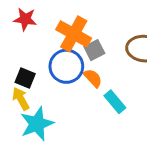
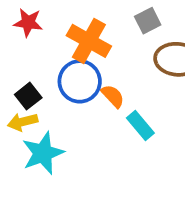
gray square: (94, 50) -> (148, 21), moved
black square: (25, 78) -> (28, 96), turned 30
yellow arrow: (21, 99) -> (23, 122), turned -75

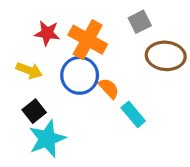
red star: (28, 23) -> (47, 33), moved
black square: (28, 96) -> (34, 111), moved
yellow arrow: (23, 122) -> (29, 70), moved, turned -145

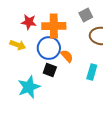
orange cross: (88, 40) -> (54, 26), turned -30
black square: (34, 111) -> (50, 70), moved, turned -32
cyan rectangle: (133, 114) -> (92, 72), moved, turned 56

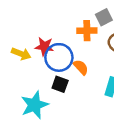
red star: (29, 22) -> (44, 46), moved
orange cross: (54, 26) -> (87, 31), moved, size x0.7

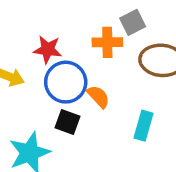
red star: (44, 46) -> (48, 50), moved

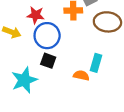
orange semicircle: (98, 97) -> (81, 75), moved, turned -35

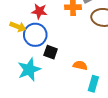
blue circle: (47, 36) -> (35, 35), moved
cyan rectangle: (96, 63) -> (93, 84), moved

